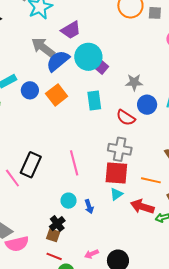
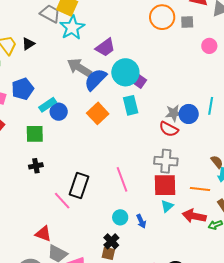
gray star: (134, 82) -> (174, 113), moved
blue circle: (30, 90) -> (59, 112), moved
cyan rectangle: (94, 101) -> (131, 105), moved

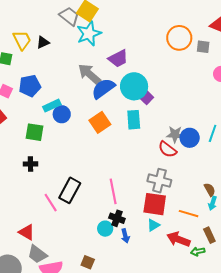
black cross: (111, 241) -> (117, 218), moved, turned -35

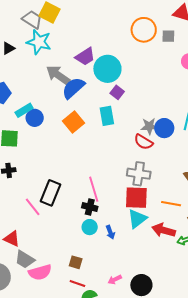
cyan star: (89, 34) -> (39, 42), moved, turned -30
cyan circle: (134, 86) -> (107, 69), moved
black cross: (117, 218) -> (90, 207), moved
cyan triangle: (153, 225) -> (137, 219), size x1.5

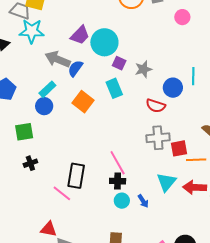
blue semicircle: (73, 88) -> (75, 68), size x0.7
cyan rectangle: (24, 110) -> (47, 89), moved
gray star: (149, 126) -> (143, 69), moved
red square: (136, 198) -> (179, 148), moved, size x0.7

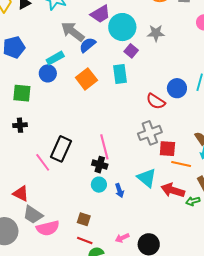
gray star: (143, 69) -> (156, 33), moved
gray cross: (158, 138) -> (150, 133), turned -30
cyan triangle: (166, 182) -> (147, 178), turned -45

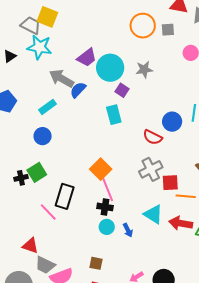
blue circle: (48, 73) -> (43, 136), moved
orange square: (86, 79) -> (101, 169), moved
green square: (22, 93) -> (37, 172), moved, turned -30

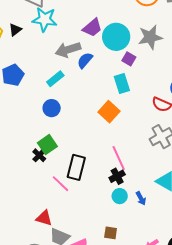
gray star: (144, 70) -> (150, 37), size x1.4
gray arrow: (62, 78) -> (68, 50), turned -45
orange square: (101, 169) -> (109, 112), moved
black cross: (21, 178) -> (39, 155), moved, turned -32
black cross: (105, 207) -> (117, 176), turned -35

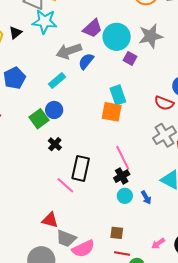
cyan rectangle: (122, 84) -> (118, 95), moved
orange square: (109, 112) -> (112, 112), turned -30
green square: (47, 145) -> (39, 119), moved
black cross: (39, 155) -> (55, 144), moved

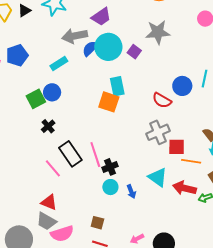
cyan circle: (117, 37) -> (108, 47), moved
pink line: (123, 158) -> (95, 155), moved
black rectangle: (81, 168) -> (70, 154), turned -55
red triangle: (50, 220) -> (49, 202), moved

